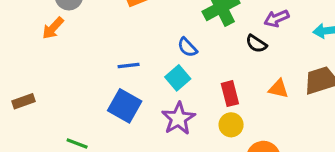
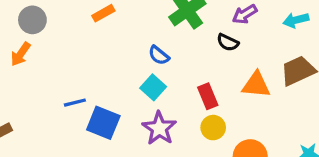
blue line: (129, 66) -> (75, 103), moved
orange triangle: (278, 89) -> (256, 85), size x1.4

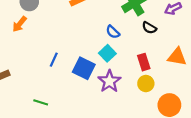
black semicircle: (228, 42) -> (149, 28), moved
blue line: (75, 103) -> (54, 60), turned -56
blue square: (103, 123) -> (84, 68), moved

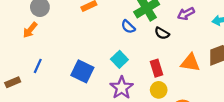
blue semicircle: (113, 32) -> (128, 27), moved
blue line: (54, 60) -> (38, 66), moved
blue square: (84, 68) -> (82, 71), moved

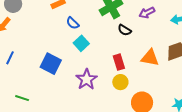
blue semicircle: (128, 27) -> (73, 23), moved
cyan square: (119, 59) -> (81, 43), moved

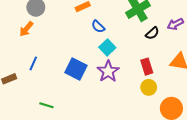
purple arrow: (147, 13) -> (175, 24), moved
black semicircle: (125, 30) -> (152, 33), turned -72
purple star: (86, 79) -> (108, 71), moved

